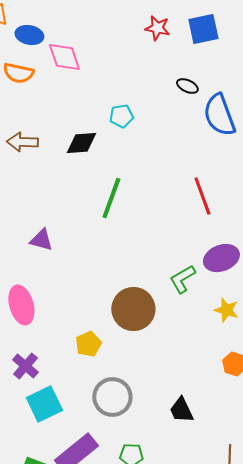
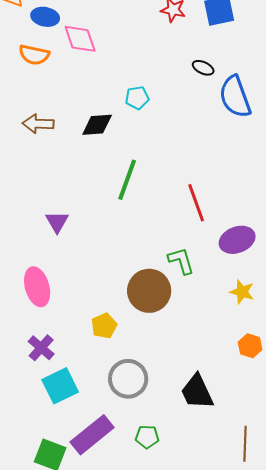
red line: (202, 196) -> (196, 203), moved
purple triangle: (41, 240) -> (57, 222), turned 45
green L-shape: (182, 279) -> (181, 261), moved, turned 104
black trapezoid: (181, 410) -> (197, 392), size x1.4

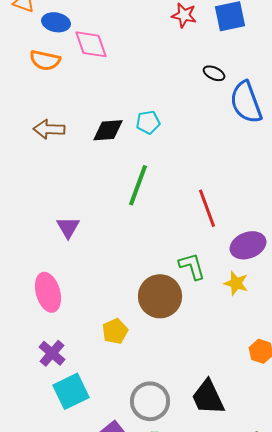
cyan pentagon: (137, 98) -> (148, 122), moved
yellow star: (242, 292) -> (236, 283), moved
gray circle: (128, 379) -> (150, 401), moved

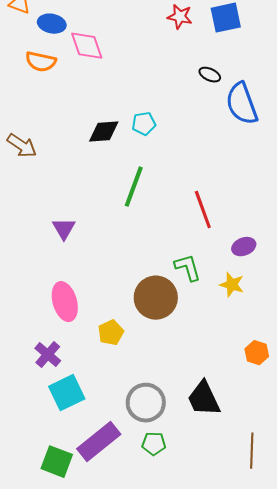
brown arrow: (49, 129) -> (22, 146), moved, turned -148
purple ellipse: (248, 245) -> (244, 247), size x0.7
pink ellipse: (48, 292) -> (65, 302), moved

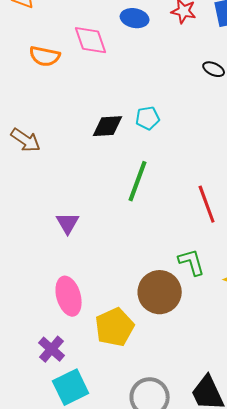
blue ellipse: (52, 24) -> (135, 18), moved
yellow pentagon: (111, 333) -> (115, 327), size x1.5

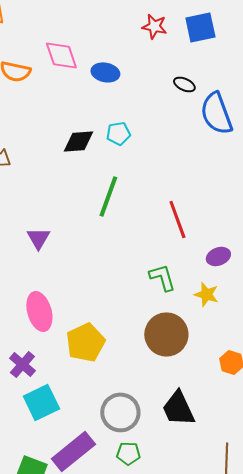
blue ellipse: (135, 18) -> (105, 72), moved
brown circle: (160, 292) -> (166, 334), moved

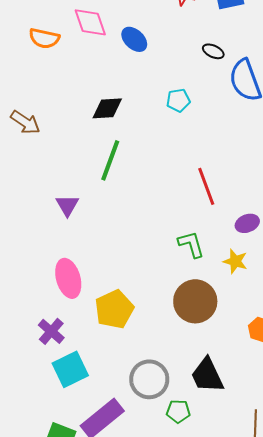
blue ellipse: (105, 72) -> (134, 39), turned 32
cyan pentagon: (118, 133) -> (178, 100), moved
green line: (108, 196) -> (110, 160), moved
green pentagon: (128, 453) -> (178, 411), moved

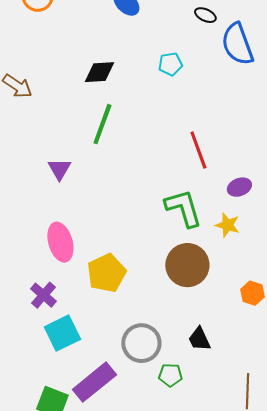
green L-shape: (191, 244) -> (183, 208), size x1.4
black trapezoid: (207, 375) -> (199, 339), size x0.7

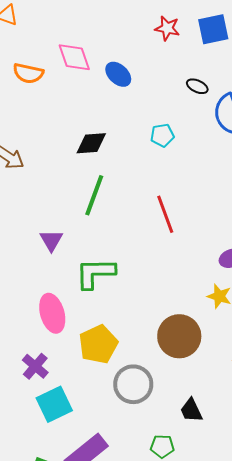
red line: (198, 150) -> (165, 214), moved
green L-shape: (183, 208) -> (95, 273), moved, turned -75
gray circle: (141, 343) -> (133, 384), moved

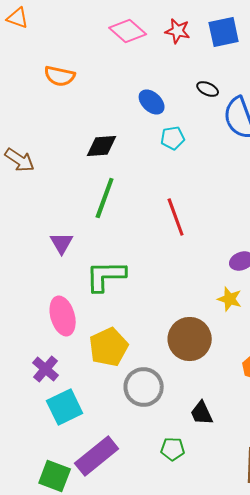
pink diamond: (74, 57) -> (128, 31), moved, turned -30
orange semicircle: (28, 73) -> (60, 76), moved
blue ellipse: (118, 74) -> (152, 102), moved

